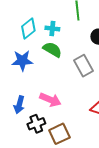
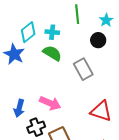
blue star: (22, 61) -> (14, 54), moved, turned 30

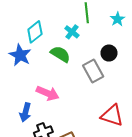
cyan cross: (52, 32) -> (72, 32), moved, turned 32
black circle: (98, 40) -> (109, 53), moved
pink arrow: (50, 103) -> (48, 93), moved

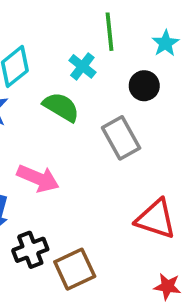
black circle: (109, 53) -> (144, 86), moved

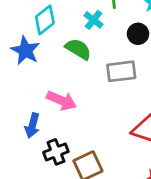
gray rectangle: (121, 138) -> (121, 71), turned -68

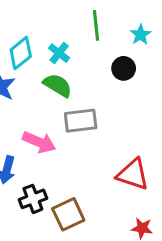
cyan cross: (94, 20) -> (59, 53), moved
gray rectangle: (121, 71) -> (81, 121), moved

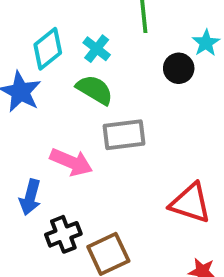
cyan star: (140, 35) -> (206, 43), moved

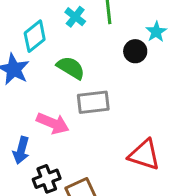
cyan cross: (97, 49) -> (75, 17), moved

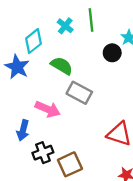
gray rectangle: (93, 102) -> (79, 93), turned 35

